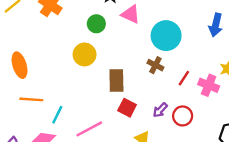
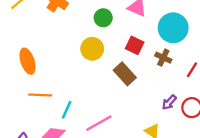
brown rectangle: (116, 80) -> (125, 74), turned -40
red square: (127, 108) -> (135, 45), moved

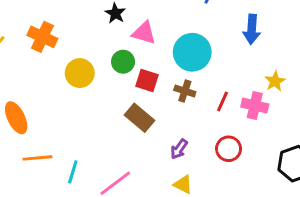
green circle: (103, 18) -> (123, 62), moved
yellow circle: (92, 49) -> (80, 73), moved
purple arrow: (169, 102) -> (179, 149), moved

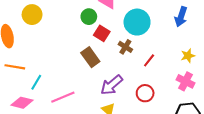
yellow circle: (80, 73) -> (32, 15), moved
pink cross: (255, 105) -> (185, 81), moved
purple arrow: (179, 149) -> (112, 85), size x1.6

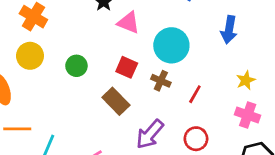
green circle: (89, 17) -> (76, 66), moved

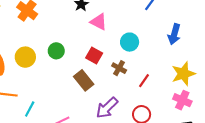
cyan circle: (171, 45) -> (130, 42), size x0.7
yellow circle: (30, 56) -> (25, 57), moved
yellow star: (246, 80) -> (183, 74), size x1.6

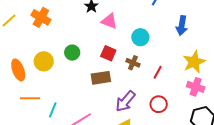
brown rectangle: (84, 80) -> (101, 78), turned -54

